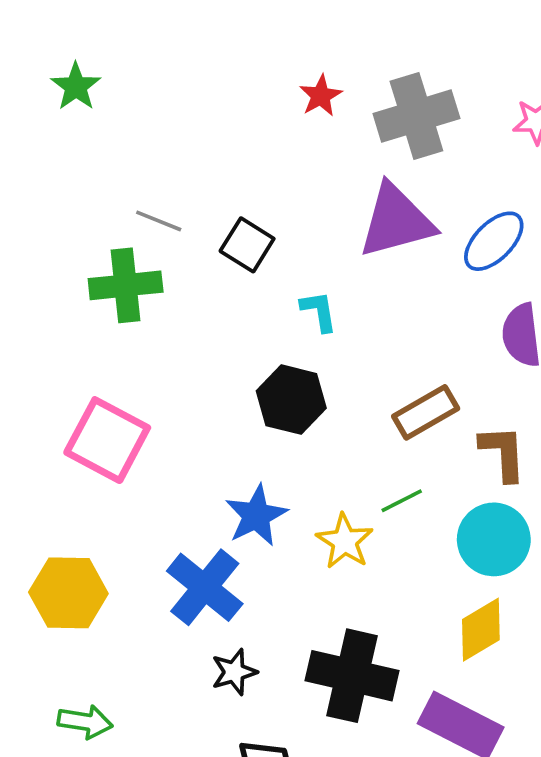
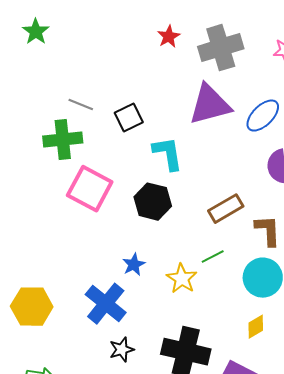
black square: (247, 245) -> (129, 118), turned 32
cyan L-shape: (319, 311) -> (168, 154), size x1.5
pink square: (107, 440) -> (90, 189), moved
blue star: (256, 516) -> (134, 265), size x0.7
yellow diamond: (481, 630) -> (256, 327), size x0.7

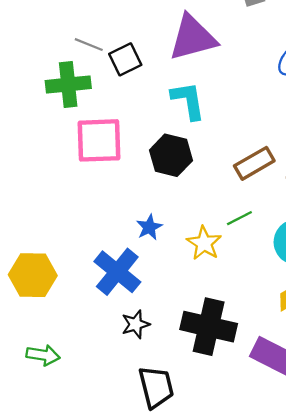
purple triangle: (210, 105) -> (193, 38), moved
black square: (129, 118) -> (125, 59), moved
pink square: (90, 189) -> (99, 140), turned -30

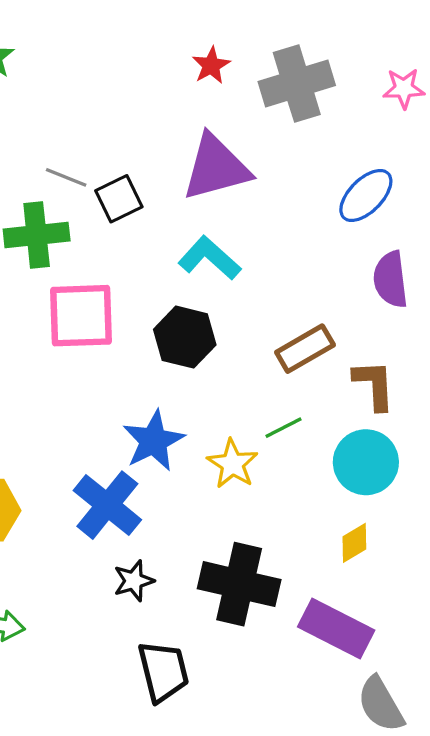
cyan L-shape: (188, 100) -> (209, 258), turned -39
blue star: (149, 227) -> (153, 441), size x1.6

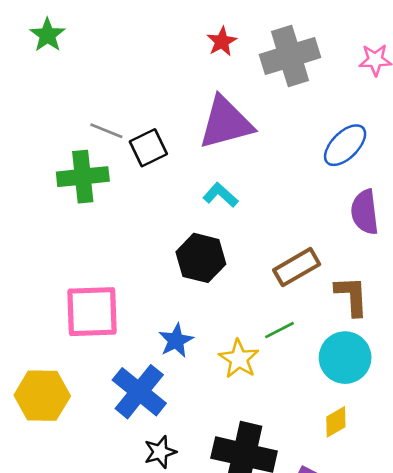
cyan L-shape: (209, 258) -> (221, 195), size x0.7
pink square: (81, 316) -> (92, 312), moved
blue star: (153, 441) -> (176, 341), size x0.7

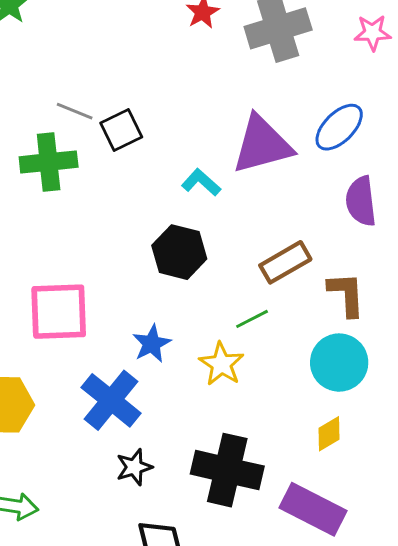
purple triangle: (226, 123) -> (262, 145), moved
green line: (280, 330) -> (252, 319), moved

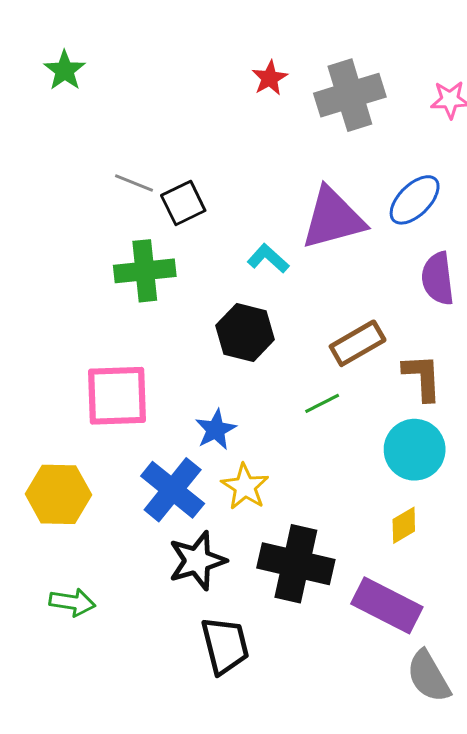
green cross: (49, 162) -> (145, 271), moved
yellow star: (221, 364) -> (245, 487), moved
black star: (134, 467) -> (197, 561), size x1.5

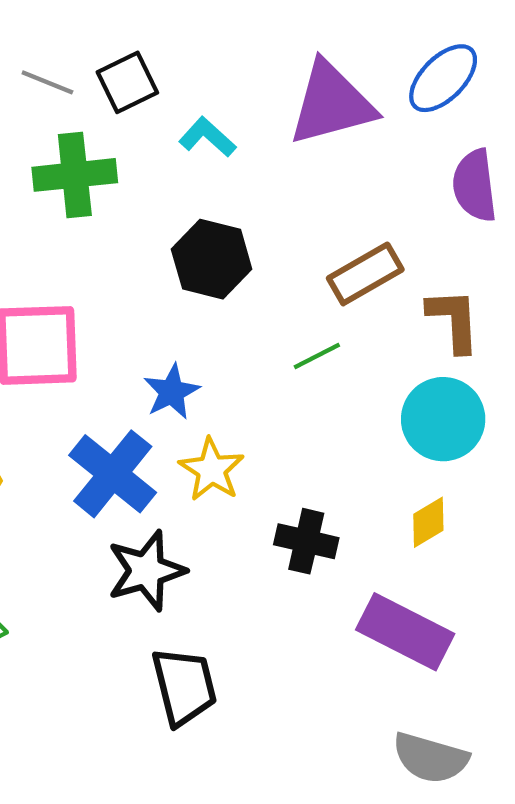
gray line: (134, 183) -> (47, 82), moved
cyan L-shape: (268, 258) -> (207, 137), moved
black cross: (296, 564) -> (306, 541), moved, size x0.6
gray semicircle: (428, 676) -> (430, 758), moved, turned -44

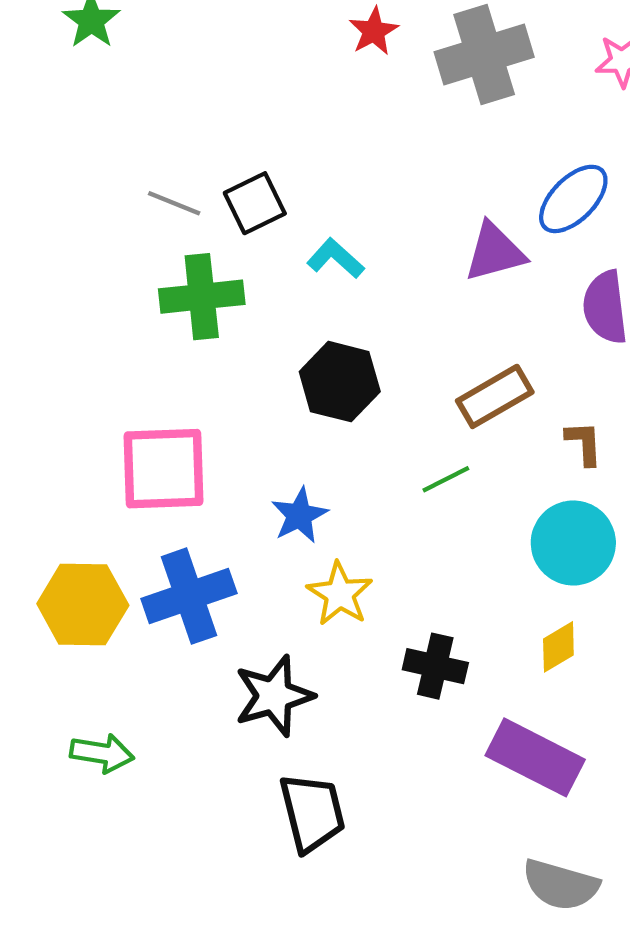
purple triangle: (332, 103) -> (495, 252), moved, size x0.7
brown L-shape: (454, 320) -> (584, 443), size x0.7
blue cross: (113, 474) -> (189, 596), moved, turned 32

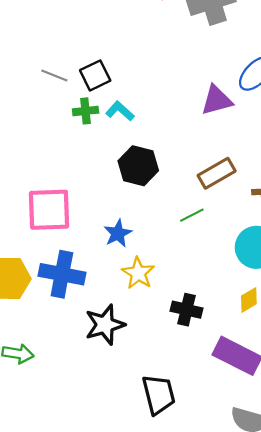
cyan L-shape: (335, 258) -> (120, 111), moved
green cross: (202, 297) -> (86, 111), moved, size x0.6
blue cross: (189, 596) -> (62, 274), turned 30
black trapezoid: (312, 813) -> (159, 394), moved

